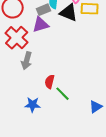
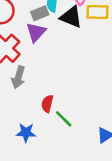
purple triangle: (41, 25) -> (36, 32), turned -30

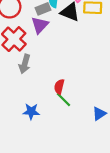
red semicircle: (47, 104) -> (59, 87), moved

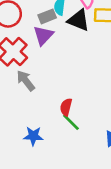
gray arrow: (25, 64) -> (26, 81), turned 126

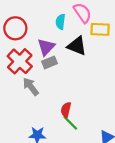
gray rectangle: (47, 16) -> (49, 62), moved
black triangle: (79, 20) -> (77, 46), moved

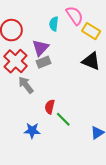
yellow rectangle: (100, 29) -> (91, 31), turned 30
black triangle: (77, 46) -> (91, 61), moved
red semicircle: (66, 110) -> (50, 107), moved

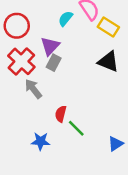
cyan semicircle: (54, 24) -> (66, 19), turned 32
gray rectangle: (43, 62) -> (54, 63), turned -40

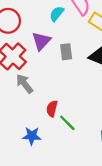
gray rectangle: (54, 63) -> (66, 52), moved, turned -35

